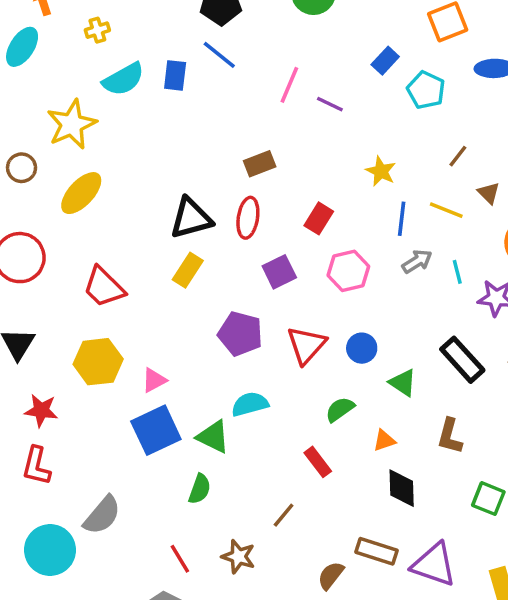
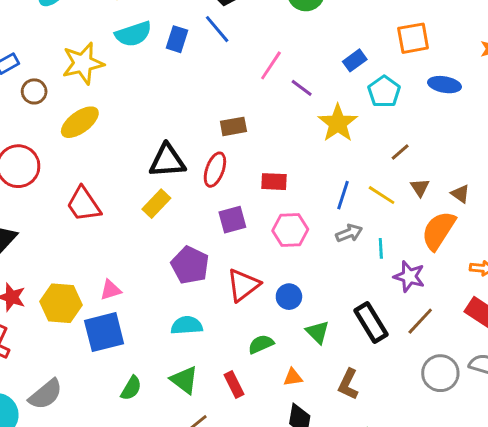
yellow star: (381, 171) -> (338, 123), moved, size x1.5
red rectangle: (319, 218) -> (274, 182), turned 50
yellow hexagon: (98, 362) -> (61, 303), moved
green triangle: (213, 437) -> (184, 380), moved

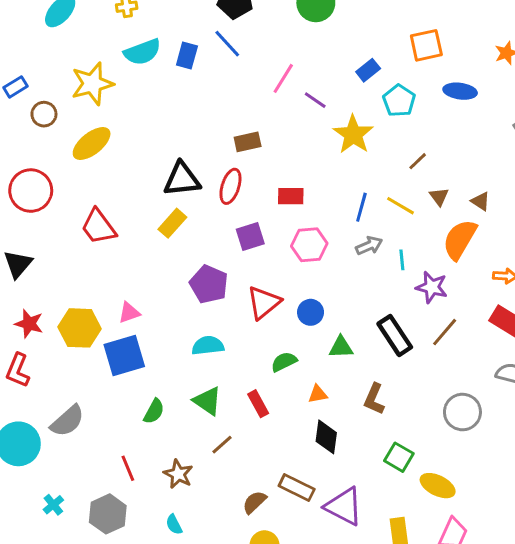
green triangle: (318, 332) -> (341, 347), turned -45
gray circle: (440, 373) -> (462, 412), moved

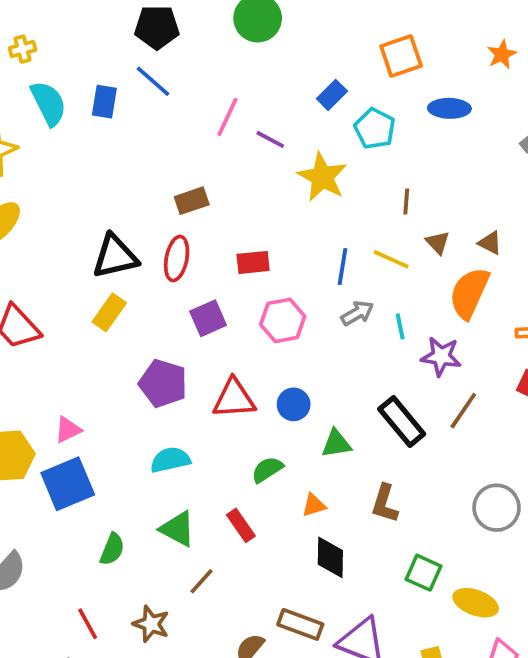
cyan semicircle: (142, 52) -> (48, 103), turned -90
brown line: (418, 161) -> (406, 201), turned -36
red triangle: (264, 302) -> (234, 399), turned 42

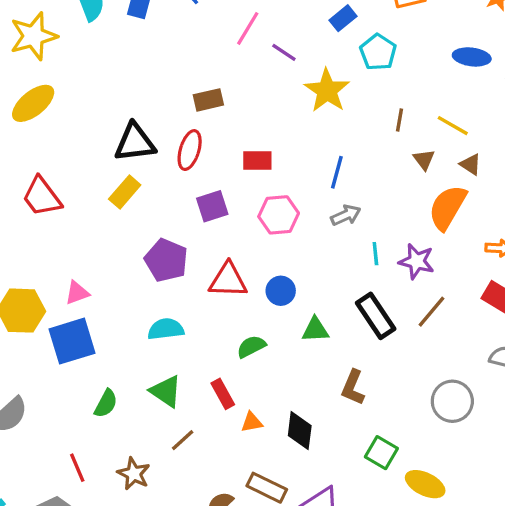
blue ellipse: (449, 108) -> (472, 57), moved
yellow line: (391, 259) -> (453, 126), moved
cyan line: (400, 326) -> (375, 254), moved
orange triangle: (314, 505) -> (252, 422), moved

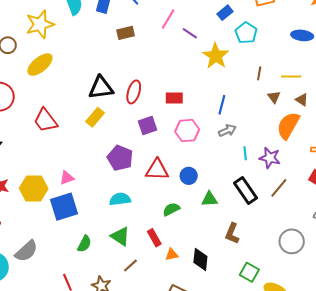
brown rectangle: (208, 100) -> (126, 33), moved
yellow line: (453, 126) -> (291, 77), turned -30

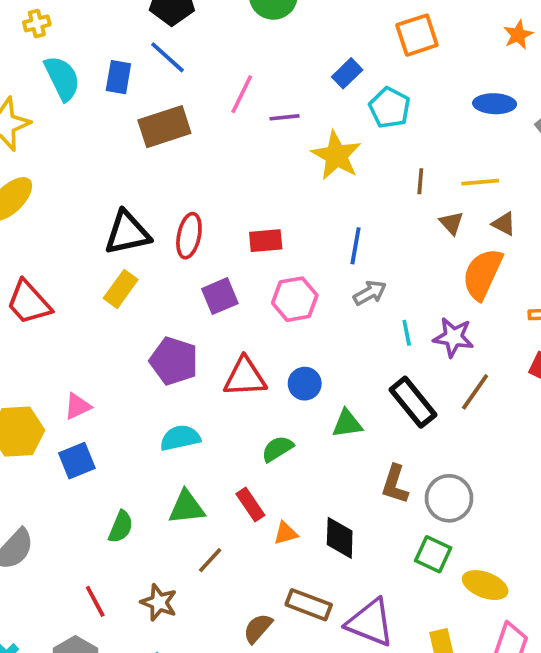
brown rectangle: (126, 33) -> (164, 127), size x1.5
purple line: (190, 33) -> (285, 117), turned -35
blue square: (64, 207) -> (77, 461), size x0.7
green triangle: (120, 236) -> (187, 507), turned -35
gray circle: (292, 241) -> (449, 498), moved

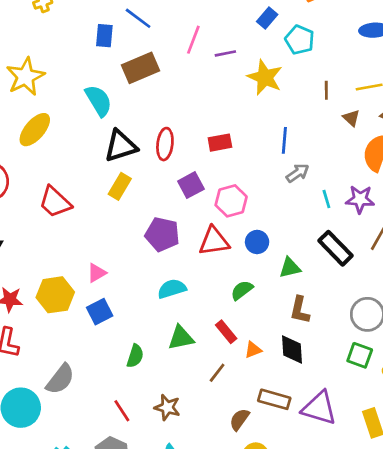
cyan semicircle: (62, 78) -> (98, 101), moved
pink hexagon: (295, 299) -> (231, 201), moved
brown L-shape: (395, 484) -> (300, 310), moved
brown line: (210, 560) -> (217, 373), moved

